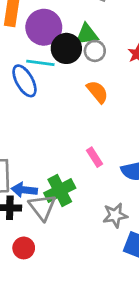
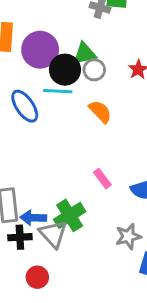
cyan line: (40, 63) -> (58, 91), moved

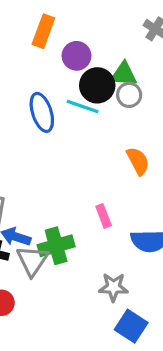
purple circle: (40, 50) -> (76, 56), size x0.7
orange semicircle: (100, 111) -> (138, 161), moved

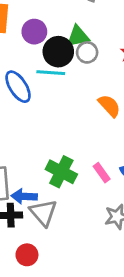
pink rectangle: (104, 216) -> (102, 173), moved
green cross: (56, 246) -> (61, 172), moved, turned -32

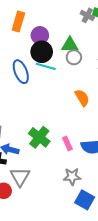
black circle: (58, 52) -> (42, 52), moved
gray triangle: (43, 213) -> (20, 177), moved

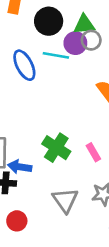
purple circle: (40, 35) -> (75, 43), moved
black circle: (42, 52) -> (49, 21), moved
gray triangle: (20, 177) -> (65, 200), moved

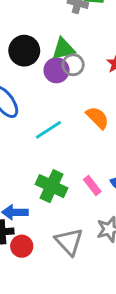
cyan line: (56, 55) -> (48, 130), moved, turned -35
red circle: (17, 221) -> (22, 246), moved

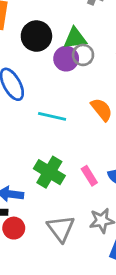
cyan line: (48, 130) -> (52, 116), turned 40

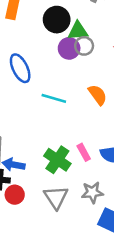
black circle: (36, 36) -> (57, 20), moved
green cross: (49, 172) -> (57, 160), moved

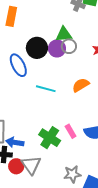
black circle: (57, 20) -> (37, 48), moved
orange semicircle: (98, 95) -> (81, 85), turned -84
gray star: (92, 192) -> (72, 174), moved
gray triangle: (56, 197) -> (31, 165), moved

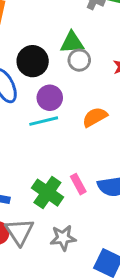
purple circle: (57, 48) -> (50, 98), moved
cyan line: (46, 89) -> (44, 121), turned -30
gray star: (72, 174) -> (63, 238), moved

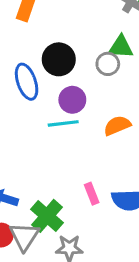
green triangle: (72, 43) -> (121, 47), moved
green cross: (47, 193) -> (47, 216), moved

